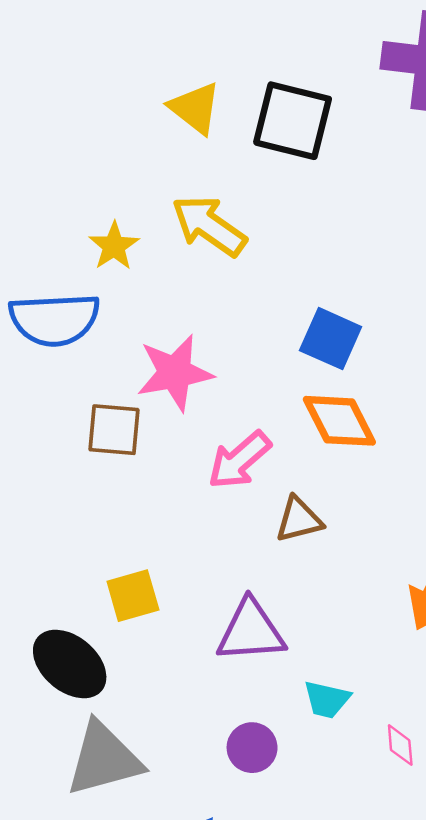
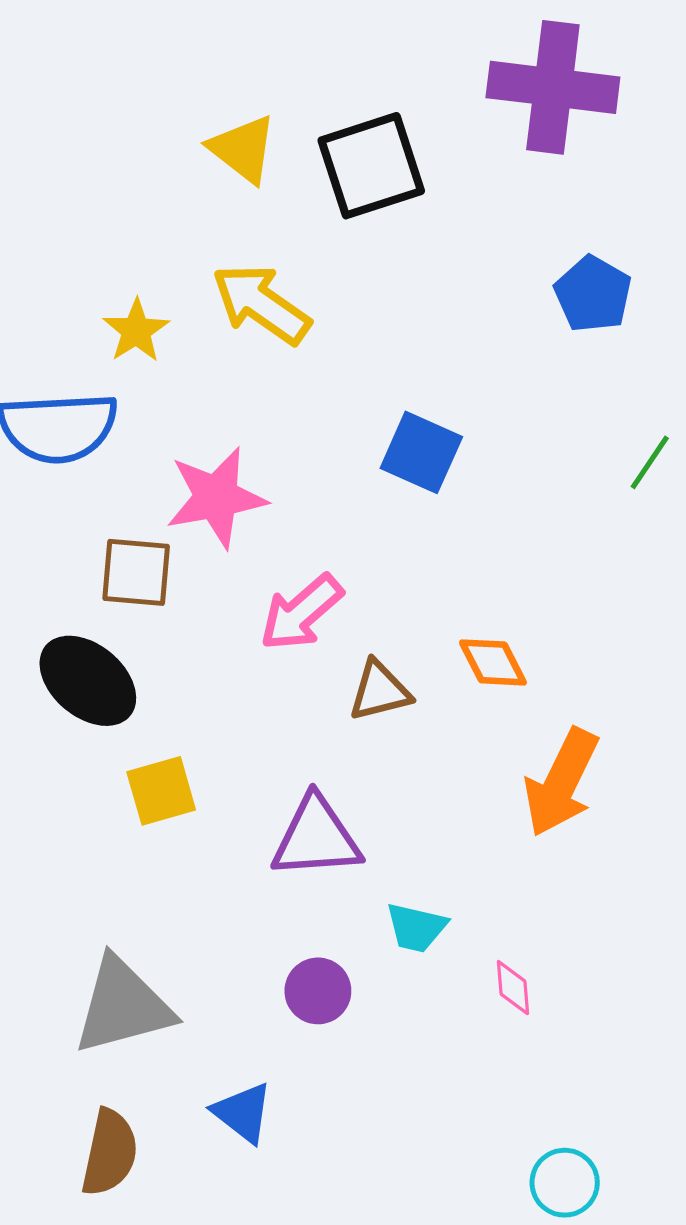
black square: (293, 121) -> (371, 166), turned -32
orange diamond: (339, 421) -> (493, 662), moved, size x0.7
black ellipse: (70, 664) -> (88, 681), moved

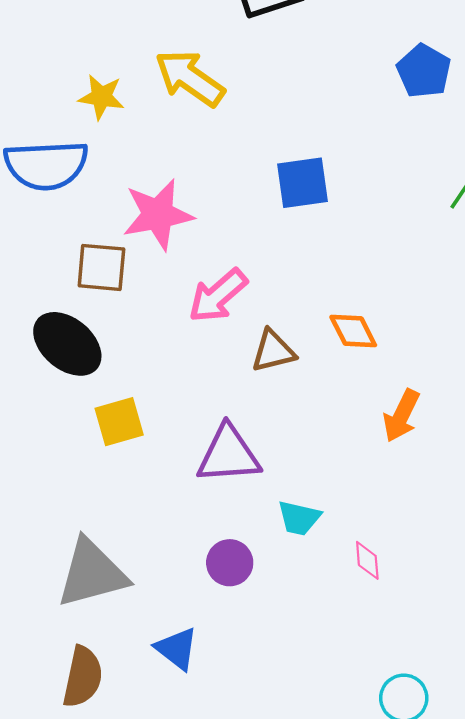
yellow star: (136, 331) -> (101, 97), turned -30
blue square: (421, 452) -> (303, 183), turned -32
orange arrow: (561, 783) -> (401, 416), size x0.7

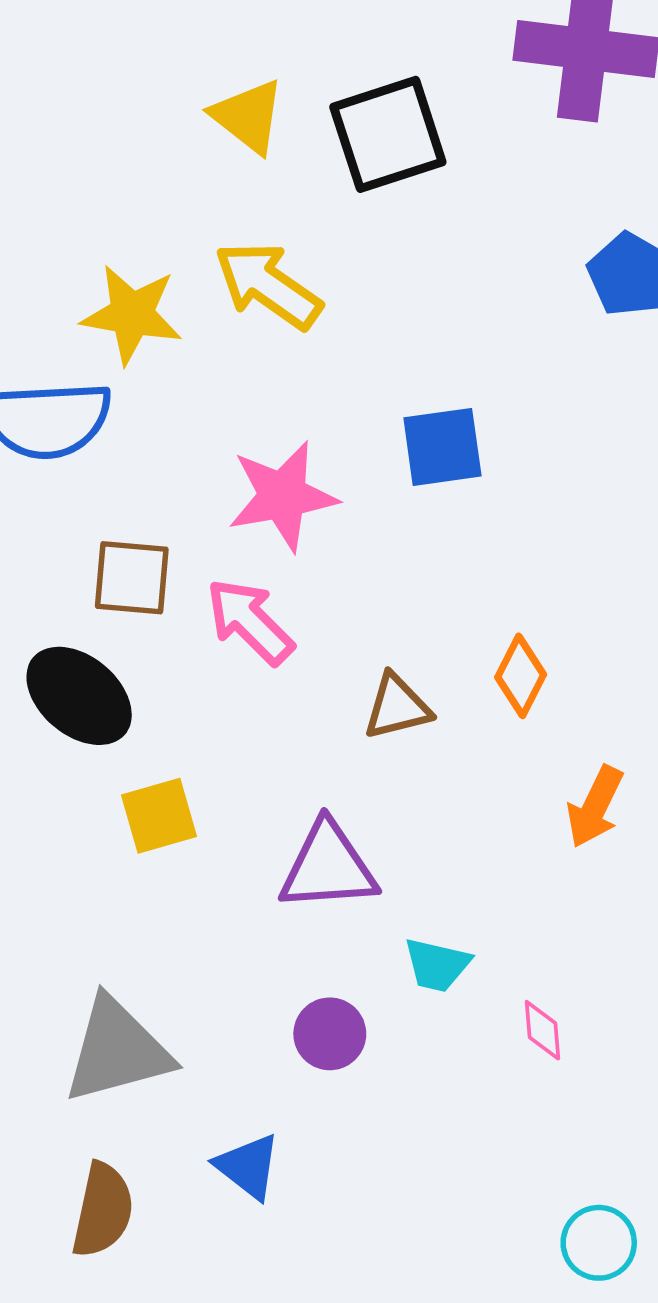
yellow star: (101, 97) -> (132, 314), size x1.4
pink star: (158, 215) -> (283, 496), moved
pink arrow: (218, 296) -> (250, 621), moved, turned 86
orange diamond: (353, 331) -> (521, 676), turned 54

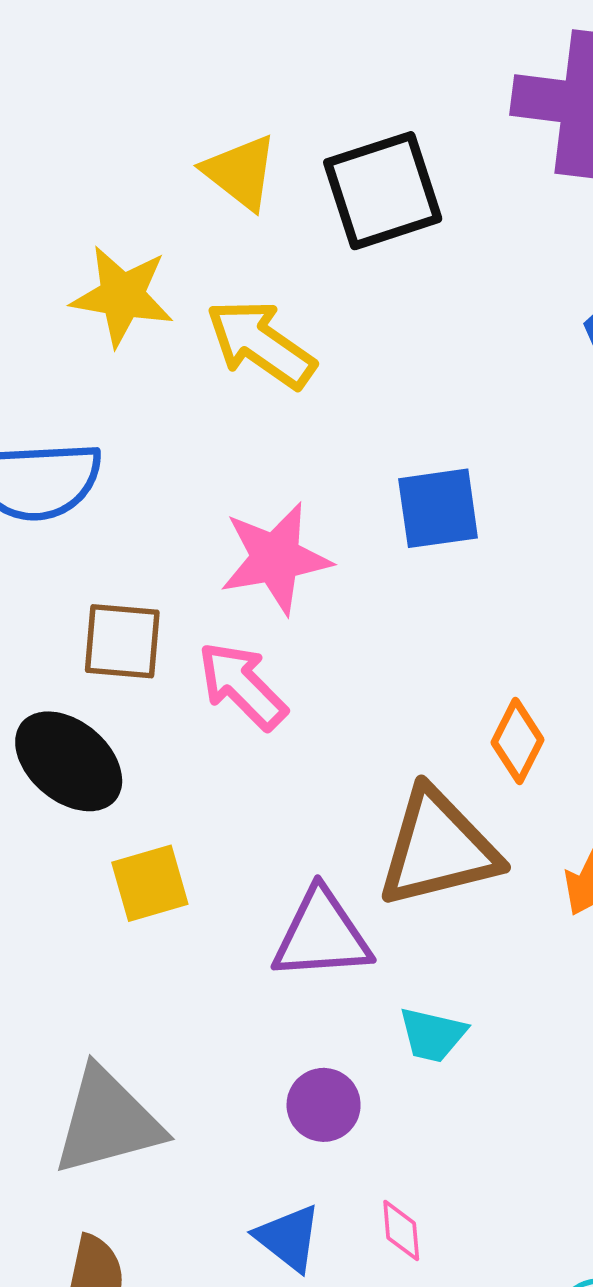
yellow star: (132, 314) -> (122, 296), moved
brown triangle: (397, 707) -> (438, 848), moved, size x1.8
pink diamond: (542, 1030) -> (401, 1230), moved
blue triangle: (248, 1166) -> (288, 1238), moved

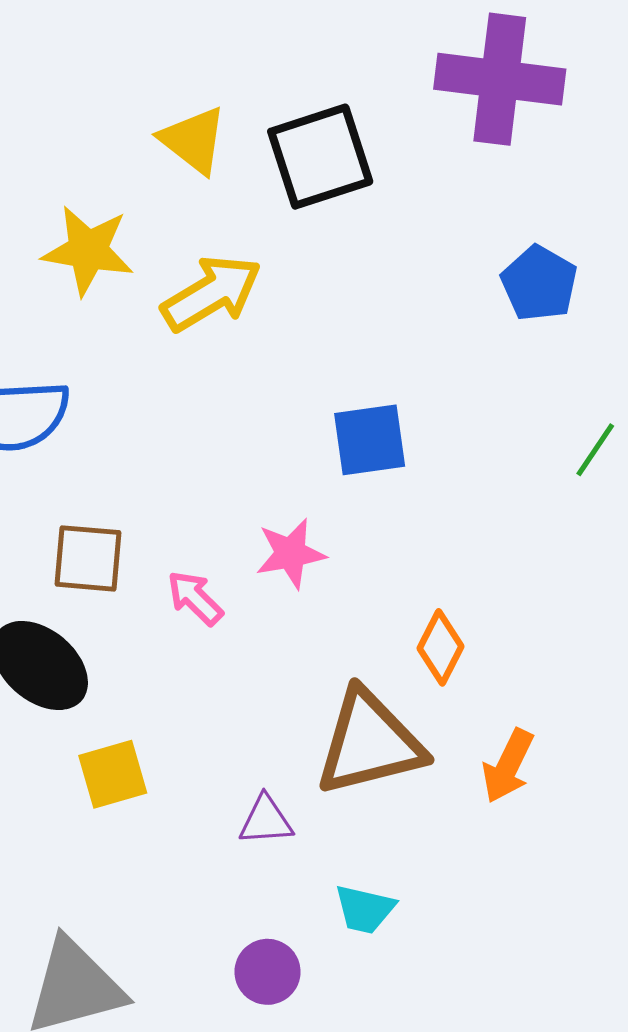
yellow arrow: (261, 344) -> (212, 293), turned 114
pink star: (276, 558) -> (291, 553), moved, size x0.7
pink arrow: (242, 686) -> (195, 598), size x0.7
purple triangle: (322, 935) -> (266, 820), size x0.6

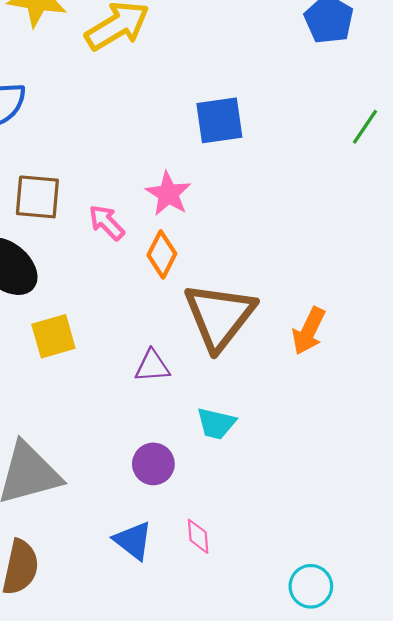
pink star: (291, 553) -> (168, 194), turned -30
orange diamond: (440, 647) -> (162, 254), moved
brown triangle: (370, 743) -> (219, 316), turned -38

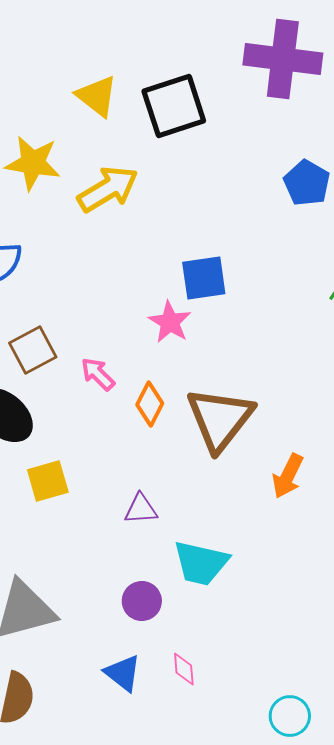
pink star: (168, 194) -> (170, 322), moved
brown square: (37, 197) -> (33, 350), turned -33
brown triangle: (219, 316) -> (220, 419), moved
cyan trapezoid: (216, 424) -> (201, 563), size x1.5

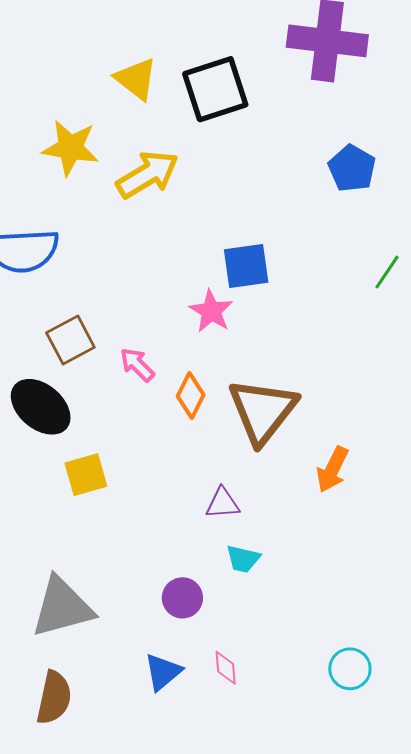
purple triangle: (141, 509) -> (223, 503), moved
cyan trapezoid: (201, 563) -> (243, 559), size x0.6
blue triangle: (123, 673) -> (163, 672), turned 42
cyan circle: (290, 716) -> (350, 669), moved

